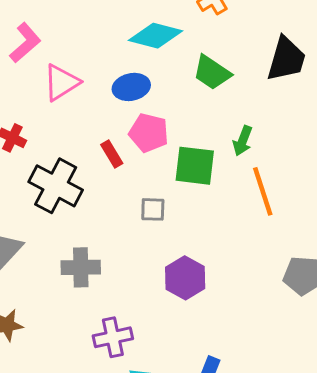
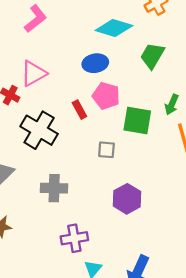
pink L-shape: (25, 43) -> (35, 19), moved
green trapezoid: (212, 73) -> (152, 56), turned 84
pink triangle: (61, 83) -> (34, 73), moved

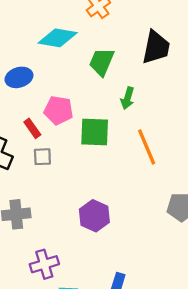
blue ellipse: (95, 63) -> (19, 77), moved
green arrow: (172, 104) -> (128, 98), moved
gray square: (106, 150) -> (42, 157), moved

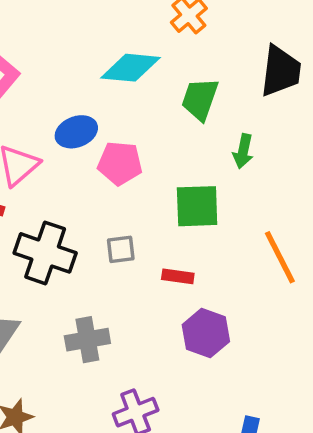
pink pentagon: (58, 110) -> (120, 163), moved
red rectangle: (32, 128) -> (178, 276), moved, turned -42
orange line: (147, 147) -> (280, 257), moved

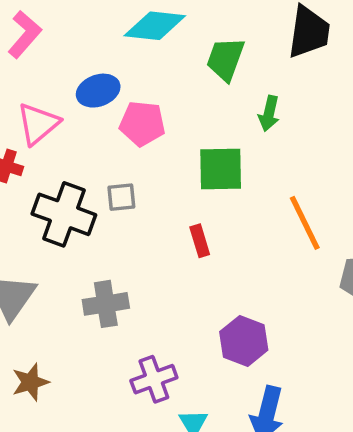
gray square: (121, 249) -> (121, 197), moved
red rectangle: (178, 276) -> (200, 241), turned 64
purple hexagon: (206, 333) -> (244, 341), moved

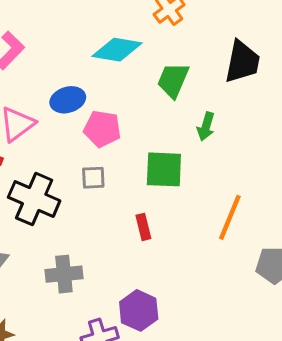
gray square: (121, 197) -> (93, 178), moved
orange line: (305, 223) -> (230, 217), turned 45
purple hexagon: (244, 341) -> (139, 310), moved

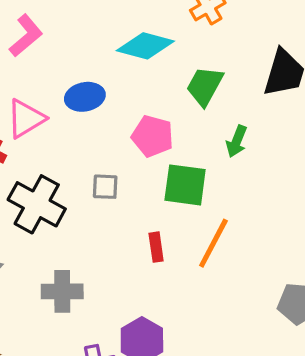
pink pentagon: (102, 129) -> (153, 136), moved
orange line: (230, 217) -> (213, 243), moved

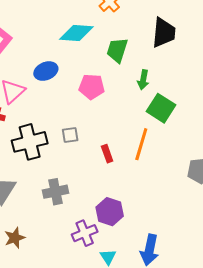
green square: (185, 185) -> (161, 108), moved, turned 36
gray square: (105, 187) -> (70, 135), moved
black cross: (37, 204) -> (30, 142), turned -32

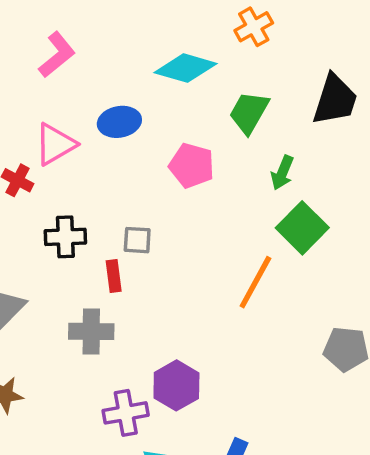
black cross: (30, 142) -> (65, 237), size x0.7
red rectangle: (107, 154) -> (114, 276), moved

